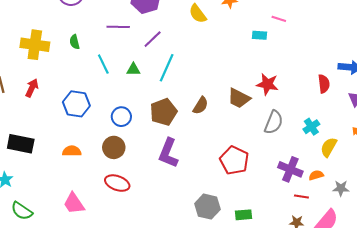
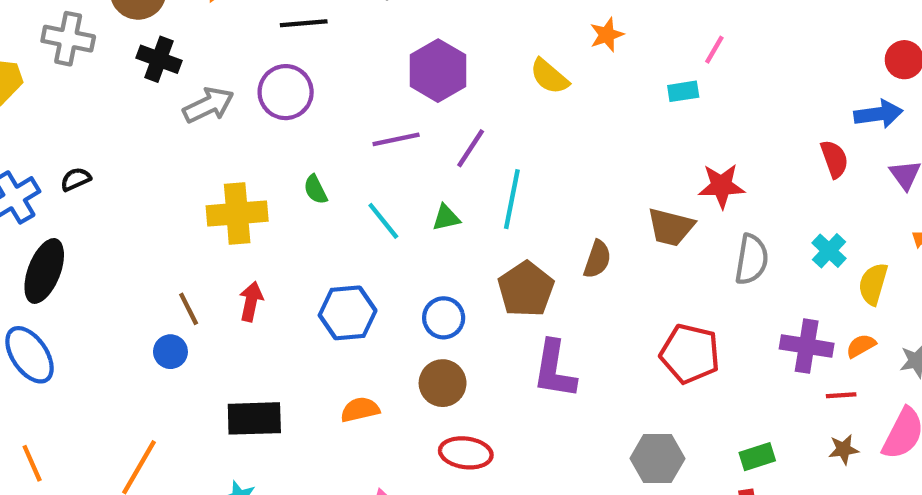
pink line: (279, 19) -> (714, 50), turned -64
green rectangle: (244, 215) -> (757, 457), moved

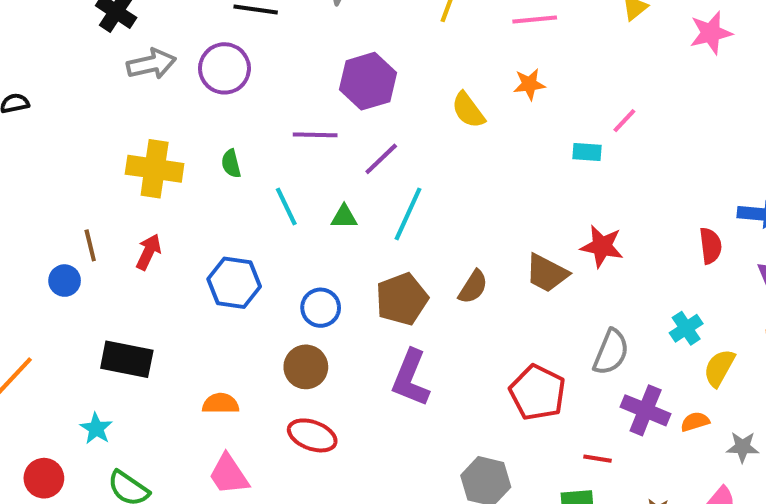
gray semicircle: (752, 259) -> (611, 352), moved
red line: (841, 395) -> (598, 459), moved
orange semicircle: (360, 410) -> (221, 404), moved

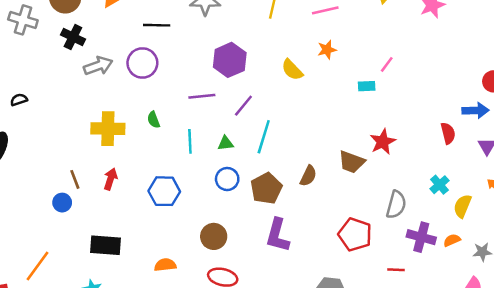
cyan line: (286, 206) -> (190, 141), turned 30
red star: (602, 246) -> (383, 142), turned -30
blue circle: (321, 308) -> (227, 179), moved

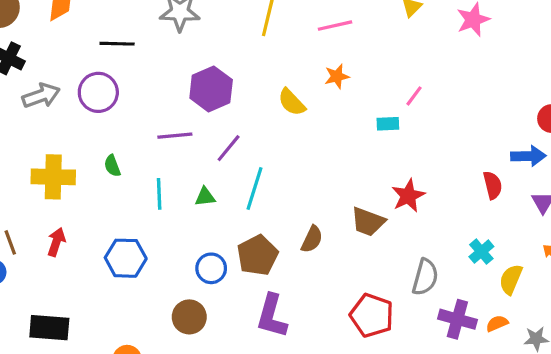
blue circle: (227, 179) -> (211, 268), moved

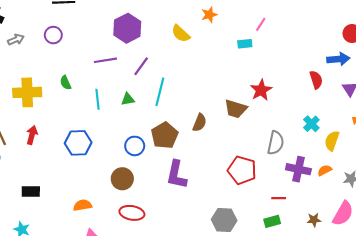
purple circle: (98, 92) -> (53, 35), size x0.7
gray arrow: (41, 96) -> (16, 40), size x0.7
black rectangle: (49, 328) -> (31, 192), size x0.7

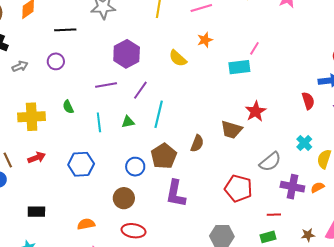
cyan rectangle: (245, 44) -> (239, 67), size x1.5
red arrow: (32, 135) -> (37, 158), turned 54
gray semicircle: (276, 143) -> (270, 162), turned 40

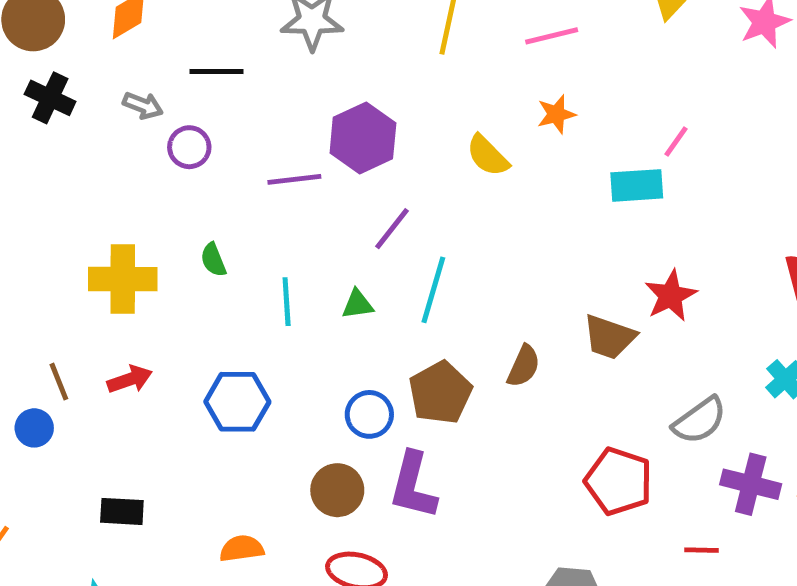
gray arrow: (20, 66) -> (143, 105), moved, turned 42
purple line: (106, 85) -> (294, 179), moved
purple L-shape: (176, 194) -> (413, 486), moved

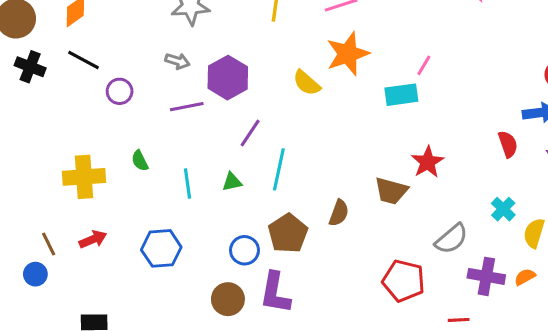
black line: (216, 71) -> (83, 60), moved, turned 32
gray arrow: (143, 105) -> (177, 61), moved
orange star: (556, 114) -> (348, 54), size x1.8

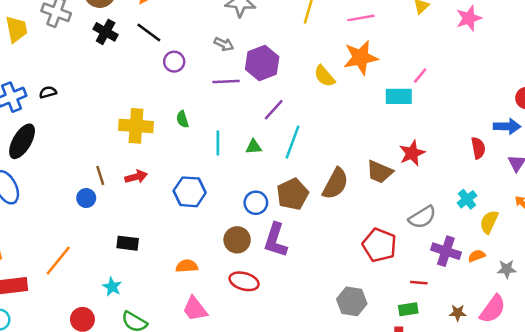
brown semicircle: (339, 213) -> (335, 184), size x1.5

